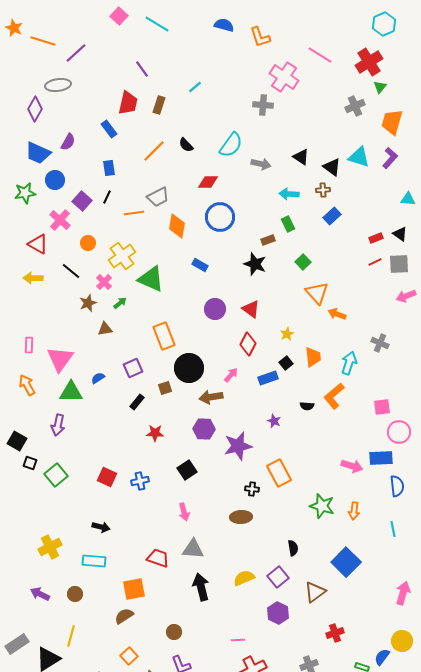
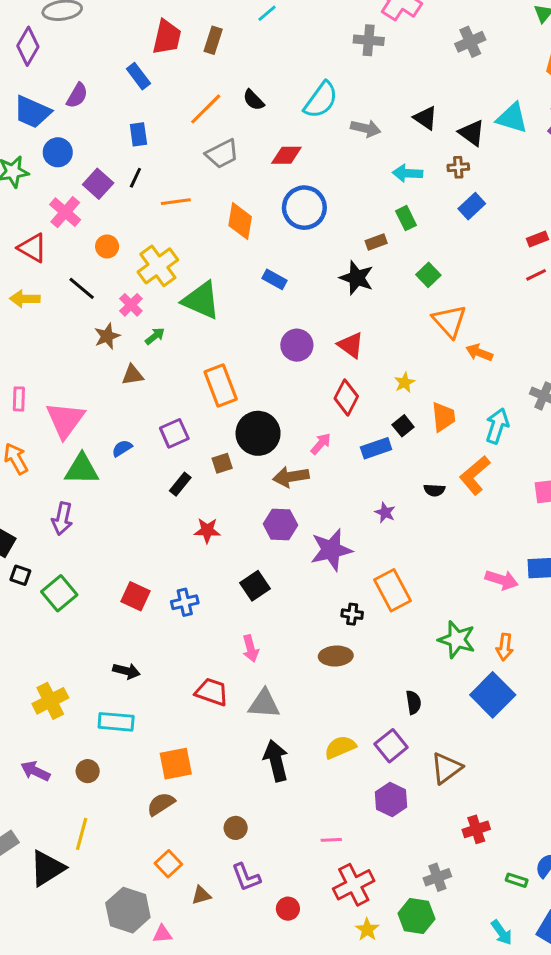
gray cross: (355, 106) -> (470, 42), moved
gray trapezoid: (158, 197) -> (222, 154), moved
red trapezoid: (158, 558) -> (212, 692), moved
blue square: (346, 562) -> (493, 695), moved

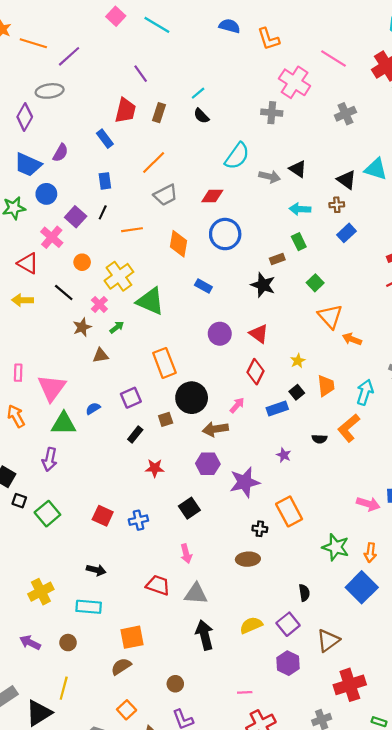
black semicircle: (254, 100) -> (201, 116), moved
black triangle: (425, 118) -> (298, 169), moved
red cross: (476, 829) -> (350, 685), size x1.6

